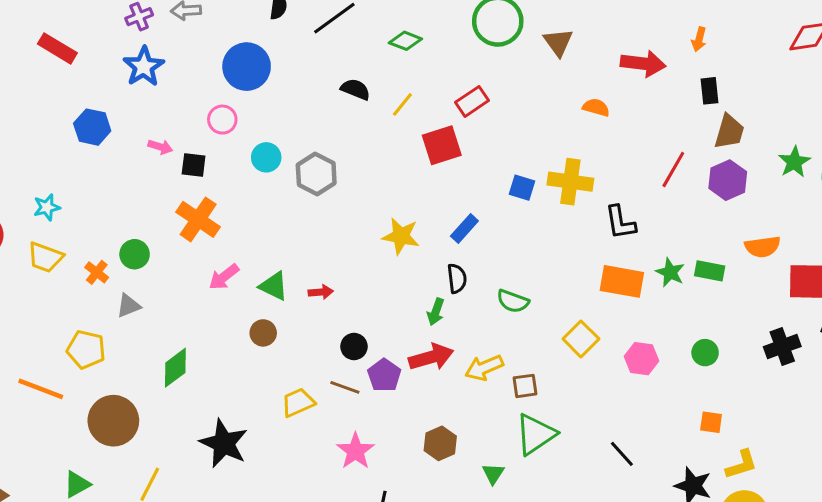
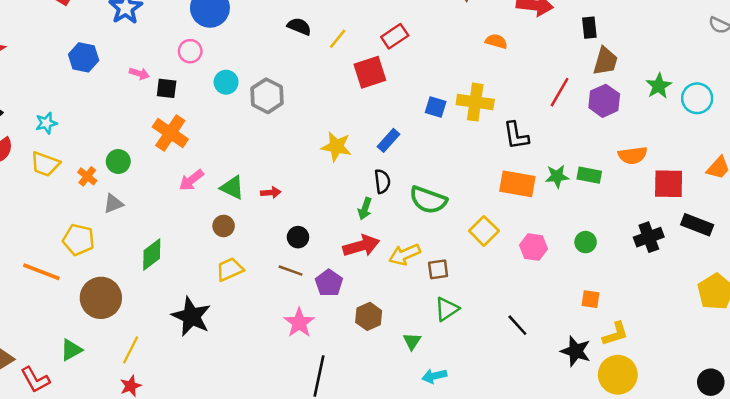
green star: (670, 272) -> (557, 176), turned -30
green semicircle: (513, 301) -> (428, 200), size x1.4
purple pentagon: (384, 375) -> (329, 283), moved
yellow trapezoid: (298, 403) -> (230, 269), moved
green triangle: (536, 434) -> (447, 309), size x0.7

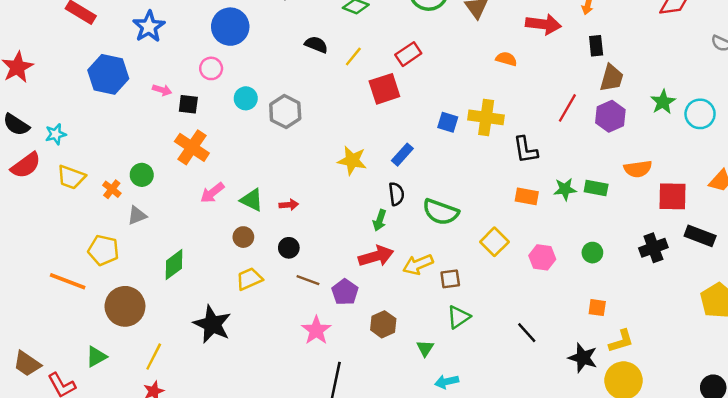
blue hexagon: (84, 57) -> (108, 74), size x1.4
cyan star: (46, 123) -> (56, 134), moved
orange rectangle: (517, 184) -> (527, 196), size x0.7
black circle: (298, 237) -> (289, 248), moved

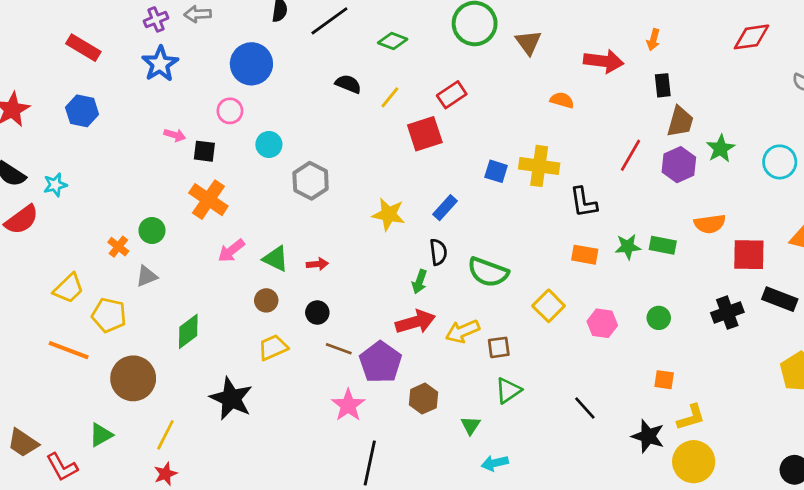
blue hexagon: (108, 74) -> (82, 111), moved, size x0.7
green star: (663, 102) -> (721, 149), moved
gray hexagon: (285, 111) -> (311, 181), moved
yellow trapezoid: (71, 177) -> (69, 288), moved, turned -64
purple pentagon: (345, 292) -> (380, 362), size x1.4

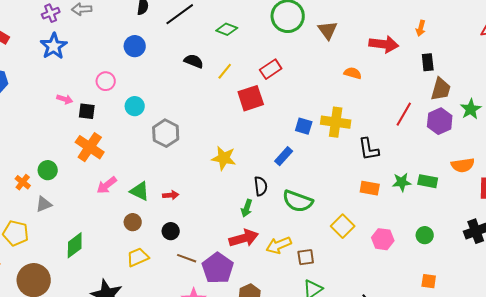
blue circle: (251, 64) -> (135, 46), moved, size x0.7
blue rectangle: (445, 208) -> (284, 156), moved

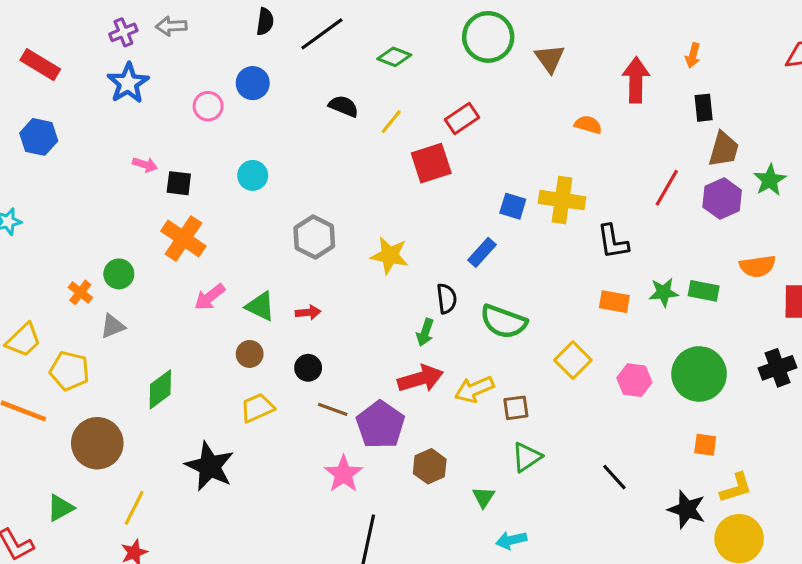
red arrow: (384, 44) -> (636, 80), turned -96
pink circle: (106, 81) -> (208, 106), moved
gray hexagon: (166, 133) -> (314, 237), moved
green circle: (425, 235) -> (699, 374), size x2.0

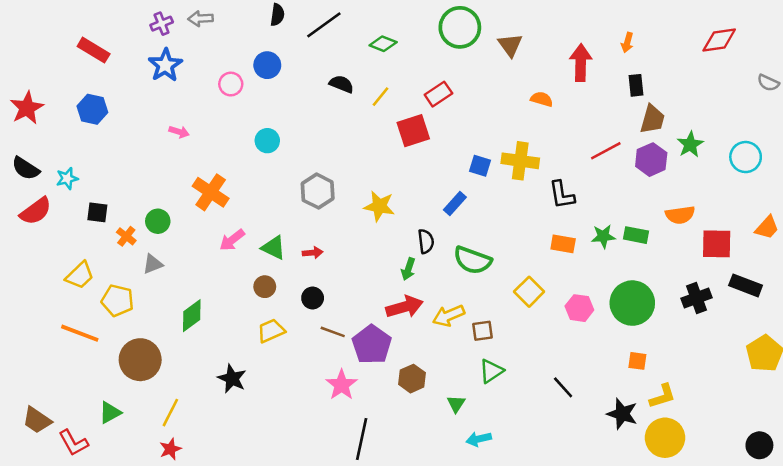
black square: (179, 183) -> (97, 212), moved
red line: (667, 188) -> (606, 151), turned 32
black star: (210, 466) -> (232, 379), size x0.7

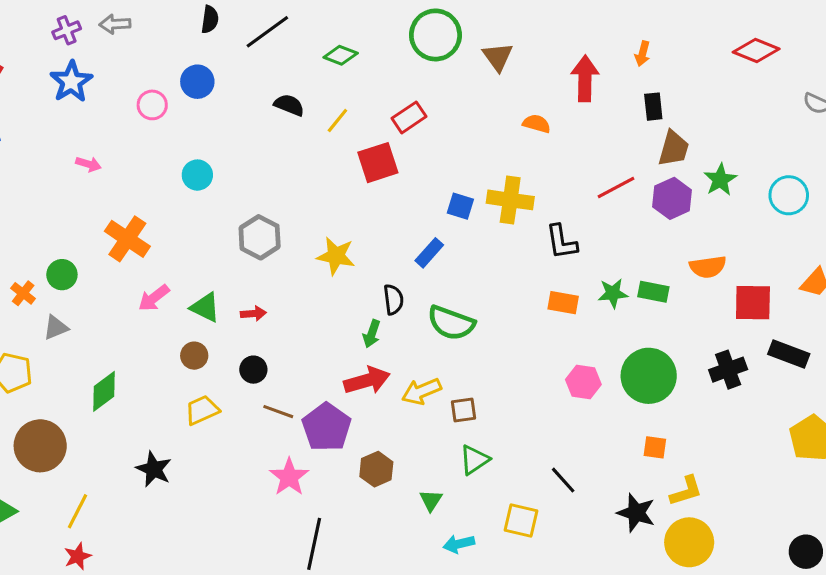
red diamond: (719, 40) -> (756, 51), turned 30
yellow square: (529, 292) -> (521, 521), moved, turned -32

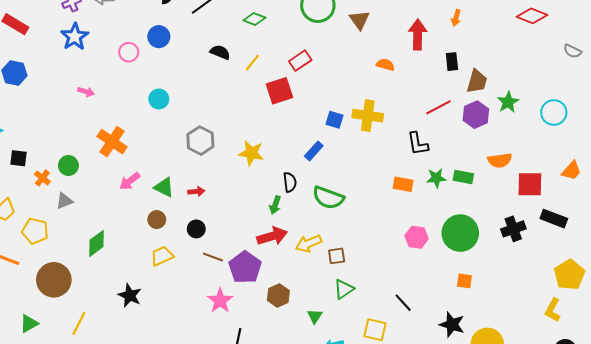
black rectangle: (653, 107) -> (452, 62), moved
black L-shape: (562, 242) -> (418, 144), moved
yellow L-shape: (686, 491) -> (553, 310), moved, turned 135

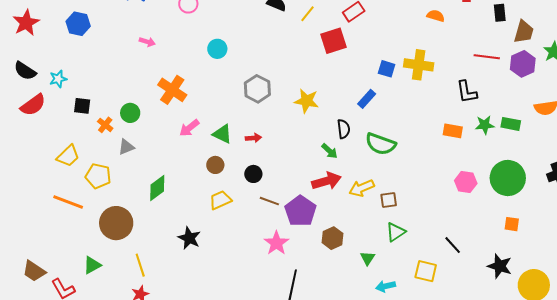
red line: (438, 107) -> (487, 57), turned 35
green arrow: (275, 205) -> (329, 151), turned -66
yellow line: (79, 324) -> (140, 265), turned -45

